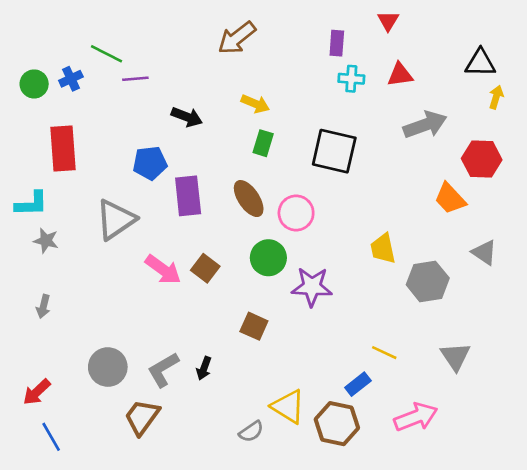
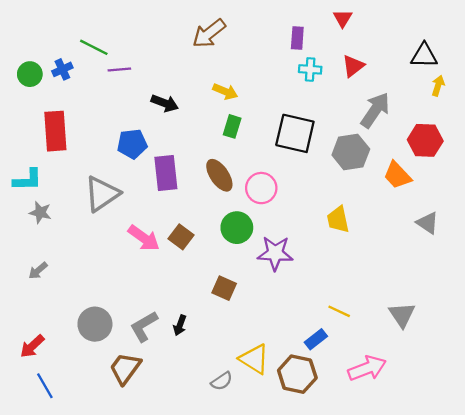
red triangle: (400, 75) -> (353, 66), turned -30
gray arrow: (425, 125) -> (375, 110), turned -36
gray hexagon: (428, 281) -> (351, 152), moved
gray arrow: (43, 306) -> (38, 271), turned 36

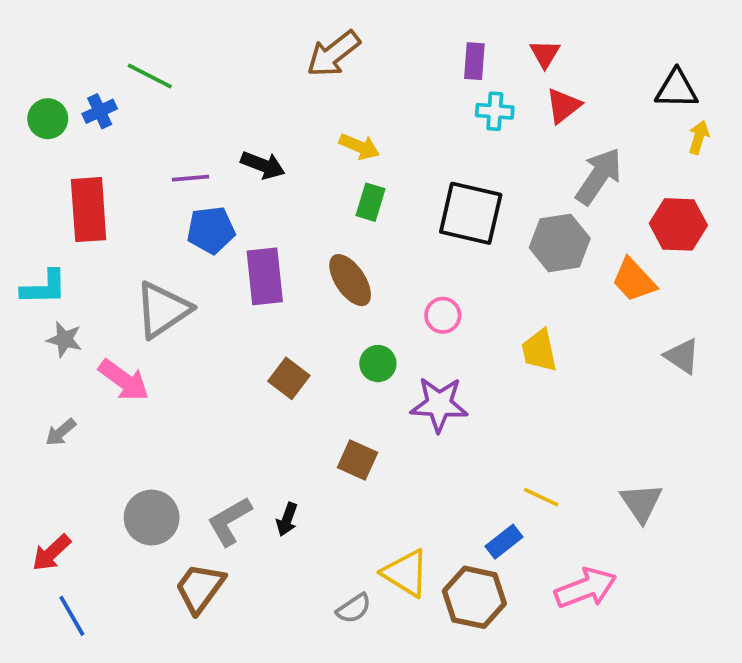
red triangle: (343, 18) -> (545, 54), moved
purple line: (119, 69) -> (191, 178), moved
pink circle: (261, 188) -> (443, 315), moved, size x0.7
green circle: (237, 228) -> (378, 364), size x0.7
pink arrow: (144, 238) -> (124, 380), moved

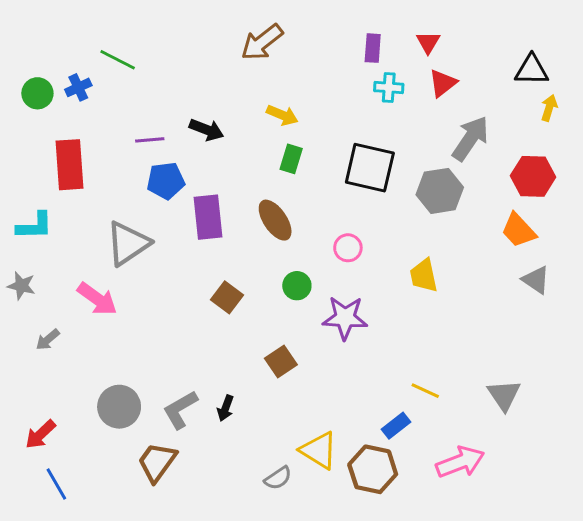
orange trapezoid: (634, 280) -> (518, 230), moved
gray star: (64, 339) -> (21, 286), moved
brown square: (357, 460) -> (281, 361), turned 32

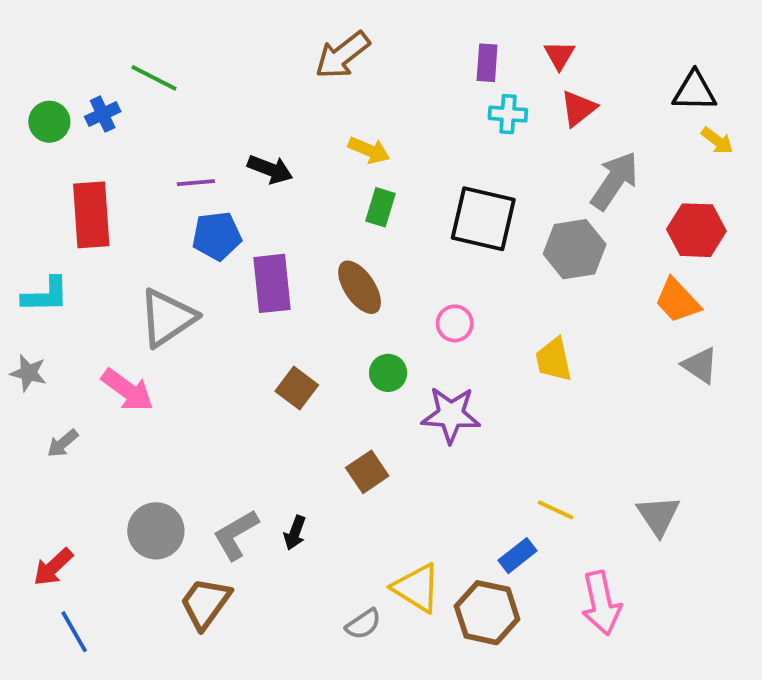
yellow arrow: (549, 108) -> (717, 141), turned 110
pink arrow: (460, 462) -> (601, 603), turned 99

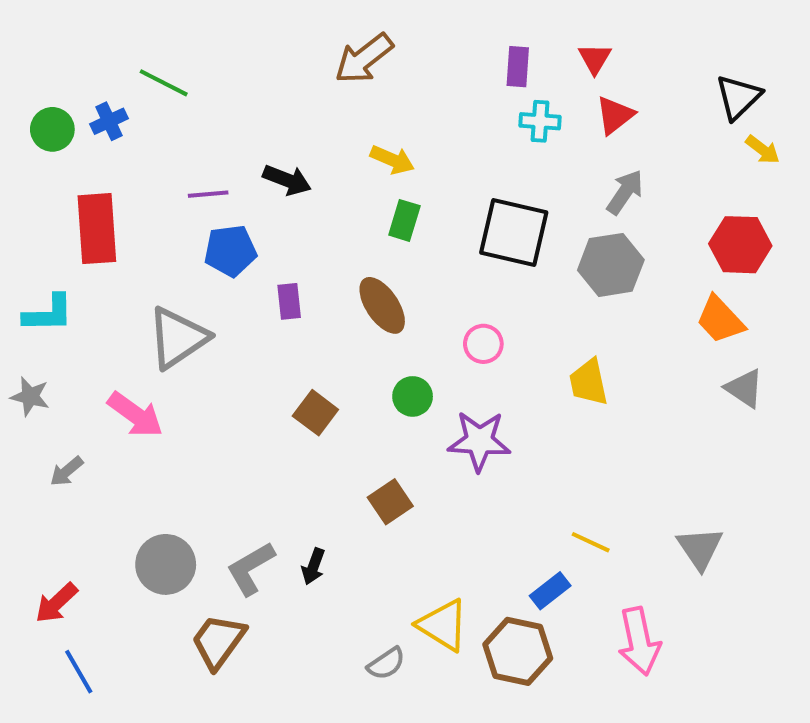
black triangle: (694, 91) -> (738, 97), turned -45
gray arrow: (615, 181) -> (625, 192), moved, size x0.7
purple rectangle: (272, 283) -> (289, 301), size x0.6

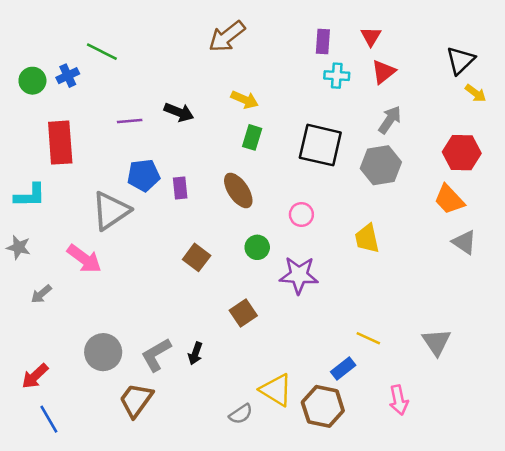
blue pentagon: (230, 251) -> (144, 175), moved
pink arrow: (639, 641) -> (399, 400), size x0.7

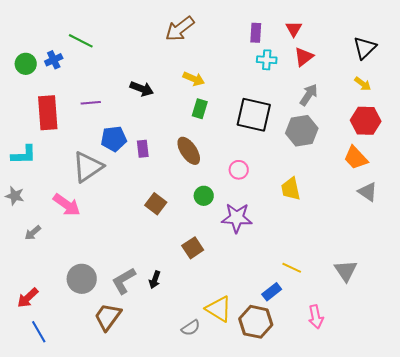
yellow arrow: (476, 93) -> (363, 84), moved
purple line: (130, 121) -> (91, 103), moved

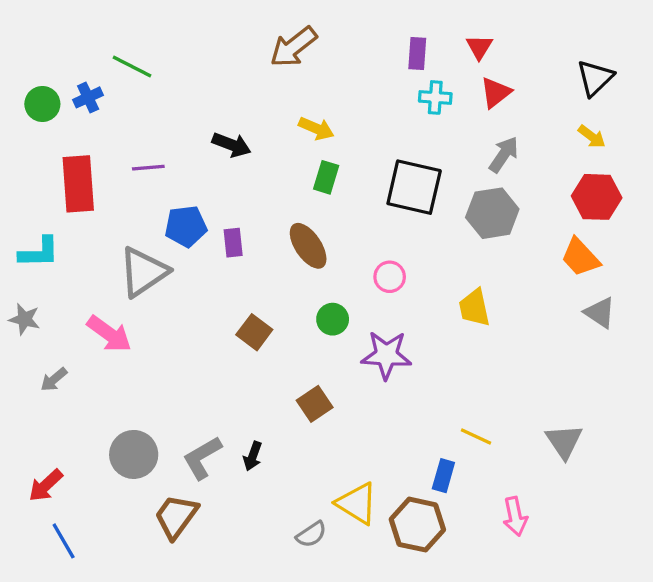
blue rectangle: (272, 292) -> (443, 476), turned -36

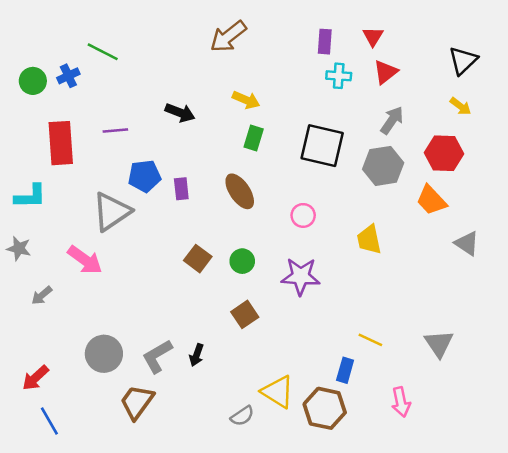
red hexagon: (597, 197) -> (444, 153), moved
orange trapezoid: (580, 257) -> (431, 200), moved
green circle: (333, 319) -> (242, 261), moved

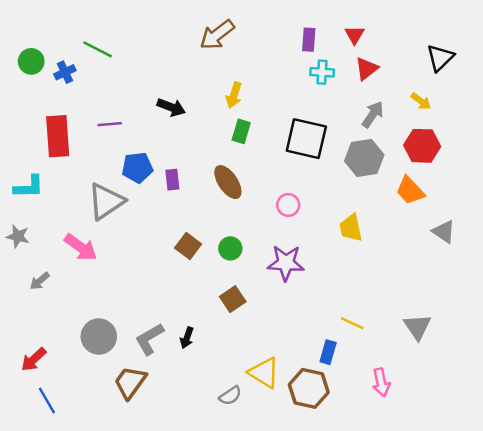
green circle: (33, 81) -> (31, 61), moved
yellow arrow: (246, 100) -> (234, 95), turned 85
yellow arrow: (460, 106) -> (421, 101), moved

